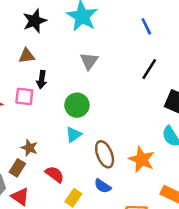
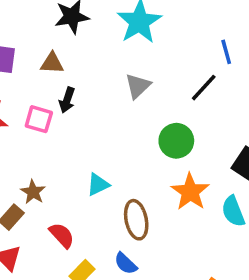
black line: (149, 69) -> (204, 88), moved
green circle: (77, 105) -> (176, 141), moved
orange star: (142, 159) -> (190, 192), moved

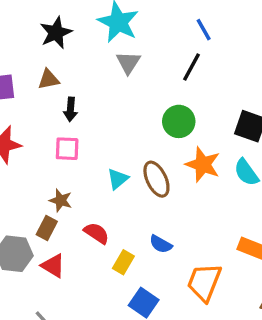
gray triangle: (138, 86) -> (128, 63), moved
pink square: (39, 119) -> (67, 149), moved
brown ellipse: (136, 220) -> (156, 179), moved

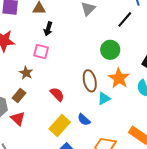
cyan triangle: (118, 179) -> (104, 99), moved
brown star: (61, 200) -> (26, 73), moved
red semicircle: (97, 233) -> (57, 94), moved
yellow rectangle: (123, 262) -> (60, 125), size x1.5

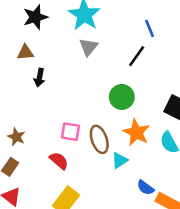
pink square: (41, 52) -> (70, 132), moved
blue semicircle: (84, 120) -> (145, 188), moved

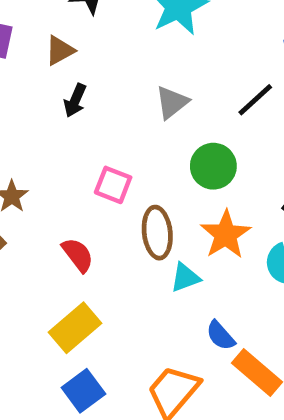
gray triangle: (88, 47) -> (172, 102), moved
brown triangle: (25, 52) -> (60, 50), turned -36
pink square: (70, 132) -> (113, 185), moved

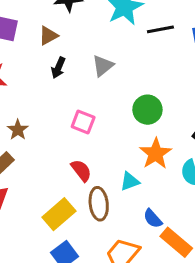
black line: (255, 100) -> (160, 29), moved, turned 32
gray triangle: (172, 102) -> (103, 66), moved
brown ellipse: (157, 233) -> (99, 204), moved
red semicircle: (78, 255) -> (81, 170), moved

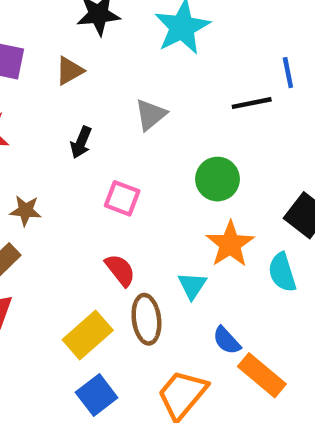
black line: (160, 29) -> (252, 103), moved
black arrow: (58, 68) -> (81, 142), moved
brown star: (18, 130) -> (26, 211), turned -30
cyan triangle: (130, 181) -> (192, 286), turned -35

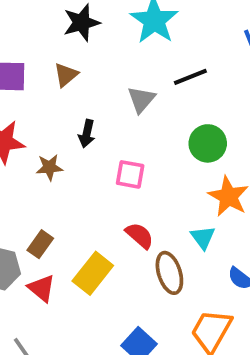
black line: (252, 103) -> (190, 77), moved
brown star: (26, 211) -> (49, 167), moved
yellow rectangle: (88, 335) -> (93, 273), moved

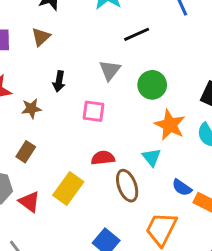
gray triangle: (141, 99) -> (110, 70), moved
red semicircle: (140, 235) -> (103, 158), turned -45
brown rectangle: (40, 244) -> (26, 152), moved

